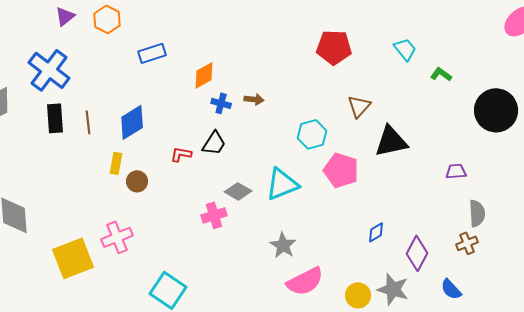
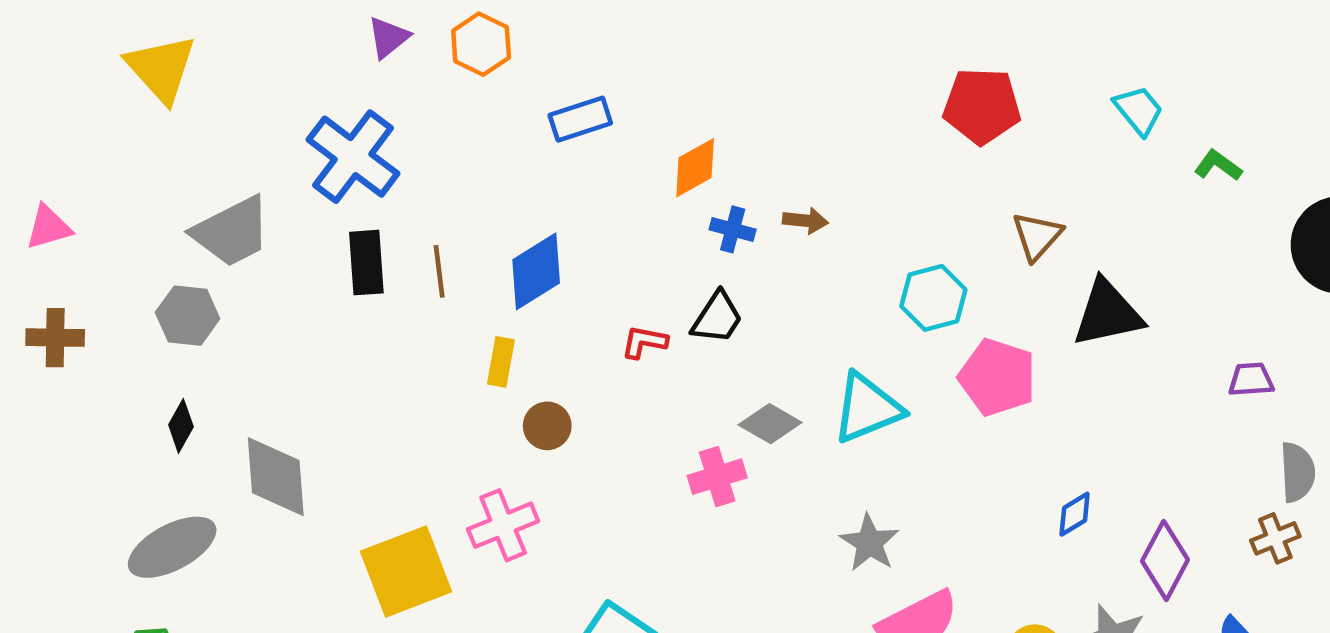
brown circle: (137, 181) -> (547, 426), moved

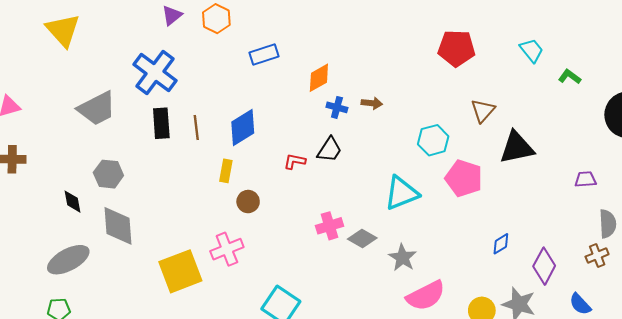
gray hexagon: (188, 316) -> (108, 174), moved
gray diamond: (770, 424) -> (362, 239), moved
black diamond: (181, 426) -> (73, 202), turned -40

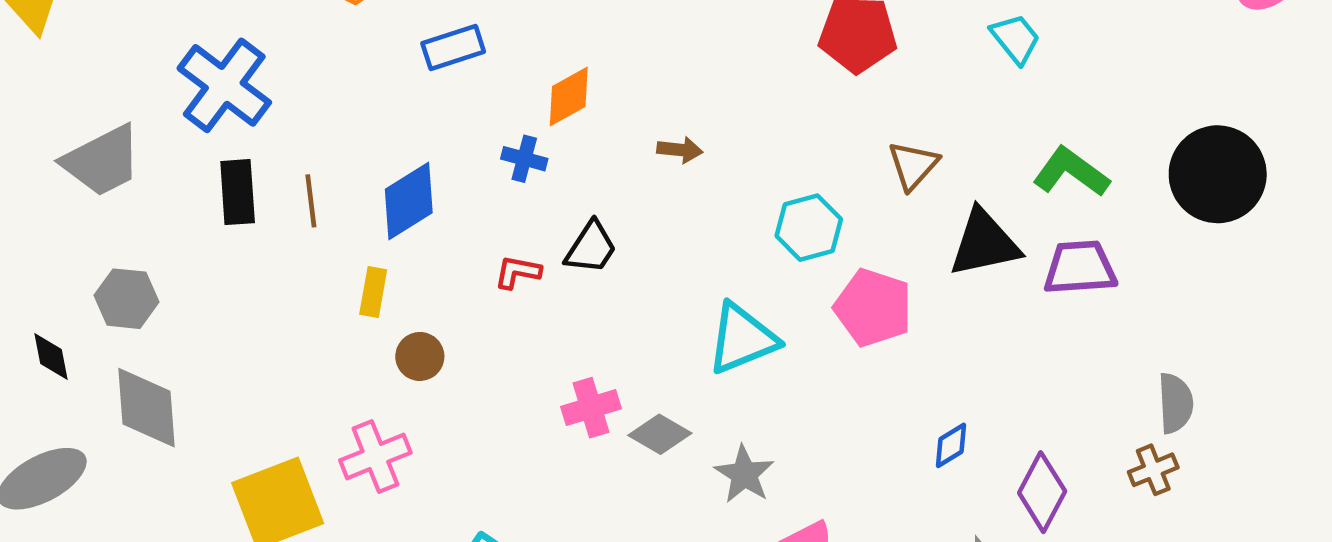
green L-shape: (570, 77) -> (1071, 172), moved, size x1.6
blue cross: (337, 107) -> (524, 159), moved
purple trapezoid: (585, 179) -> (1080, 268), moved, size x1.6

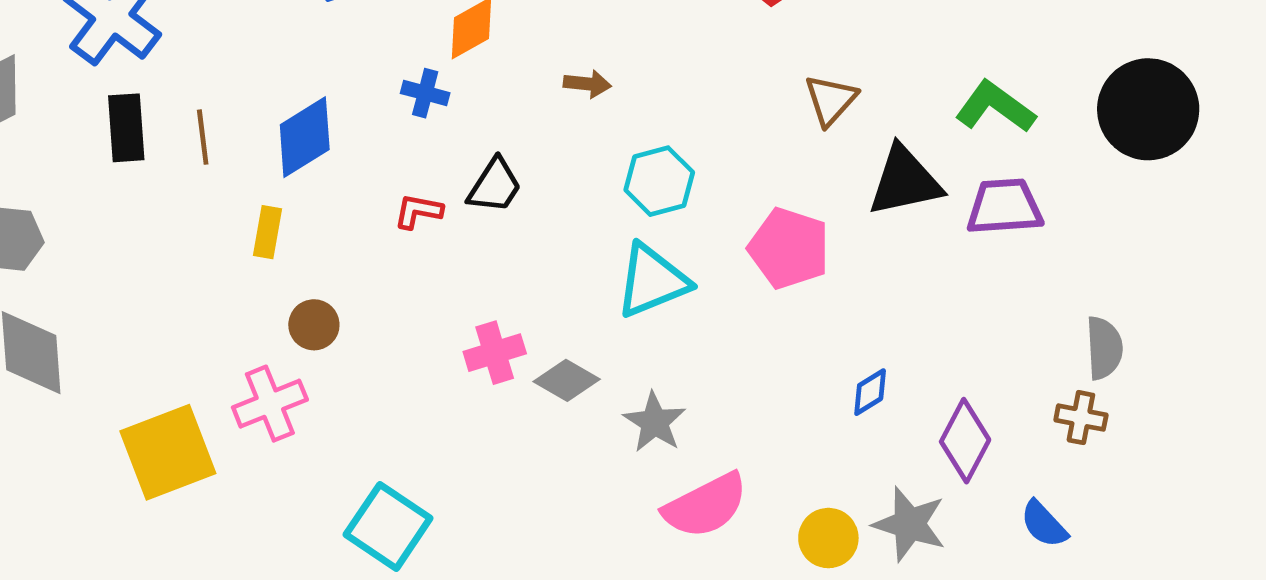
cyan hexagon: (809, 228) -> (659, 181), moved
brown circle: (420, 356) -> (314, 325), moved
brown cross: (1153, 470) -> (1081, 418), turned 33

